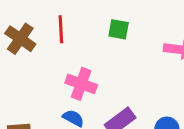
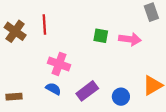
green square: (119, 29) -> (101, 36), moved

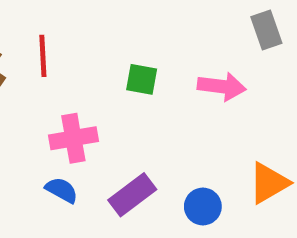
green square: (101, 36) -> (142, 79), moved
pink cross: (59, 64) -> (73, 138), turned -30

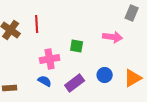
gray rectangle: (266, 30) -> (132, 13), turned 42
green square: (142, 79) -> (77, 46), moved
blue circle: (203, 207) -> (105, 75), moved

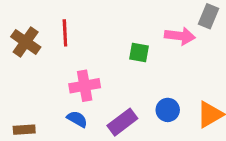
pink arrow: (113, 37) -> (180, 36), moved
green square: (77, 46) -> (139, 53), moved

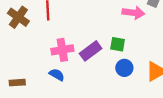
green square: (139, 53) -> (118, 44), moved
purple rectangle: (122, 122) -> (91, 51), moved

